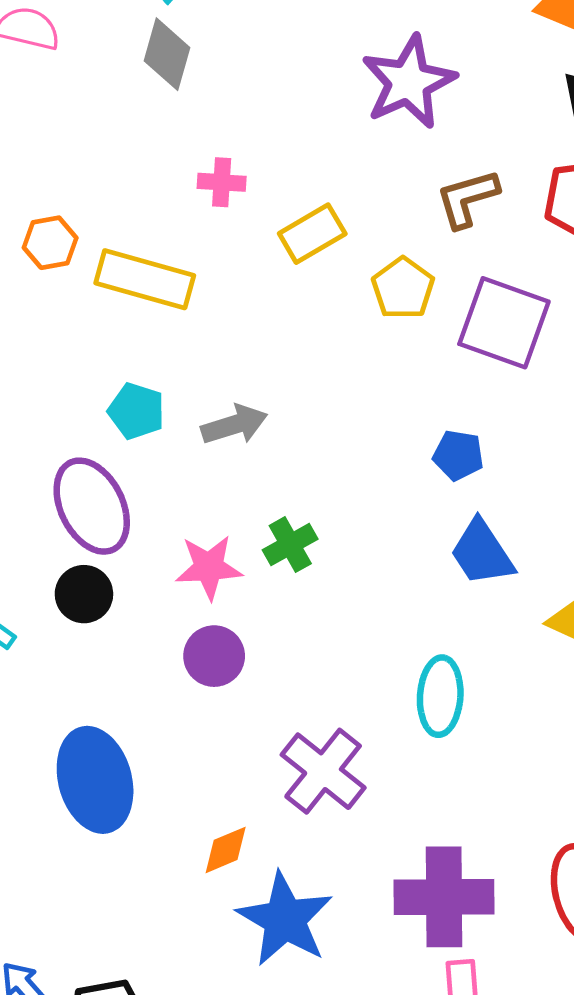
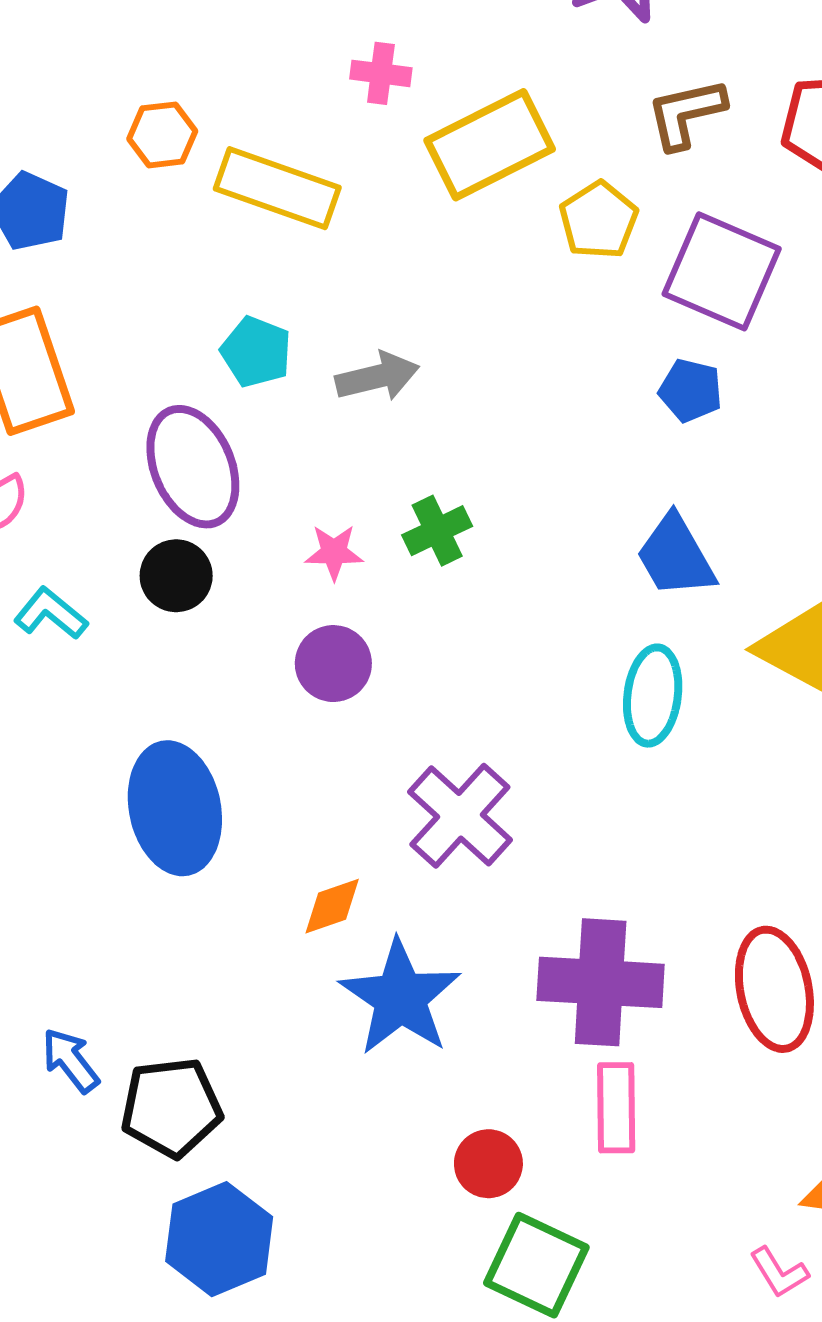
yellow rectangle: (312, 234) -> (490, 145), size x1.5
blue pentagon: (458, 455) -> (691, 390), moved
pink star: (209, 567) -> (334, 552), size x0.7
cyan ellipse: (440, 696) -> (653, 696), moved

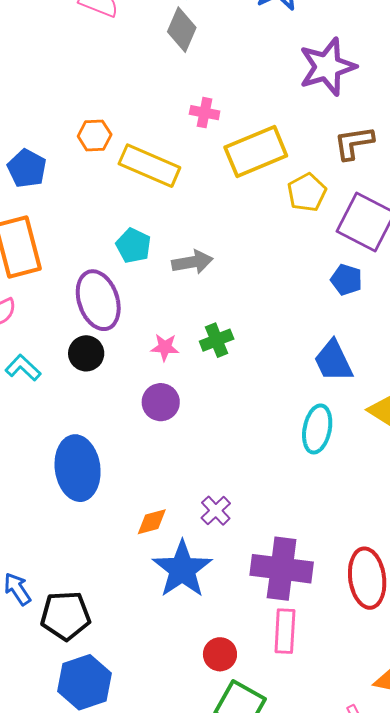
purple cross: (460, 816) -> (216, 511), moved, size x0.6

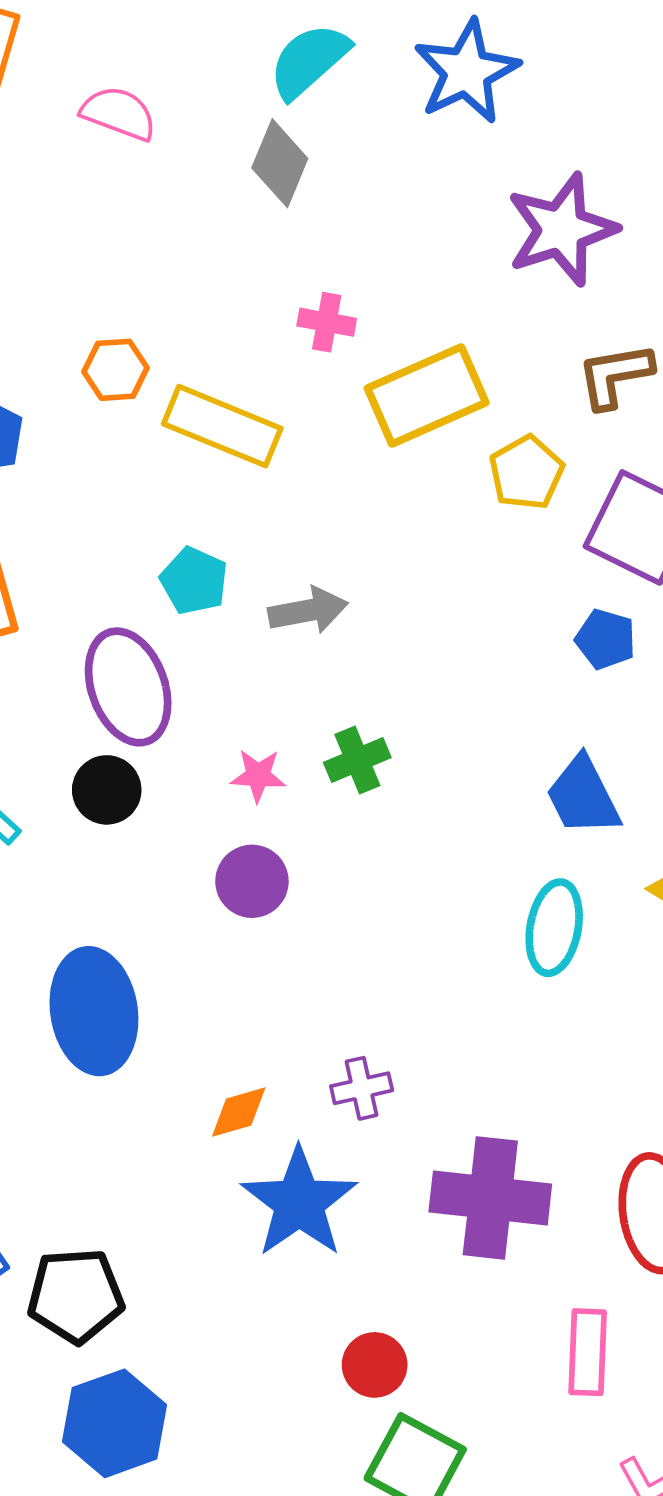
purple cross: (216, 511) -> (362, 1088), turned 32
pink rectangle: (285, 631) -> (588, 1352), moved

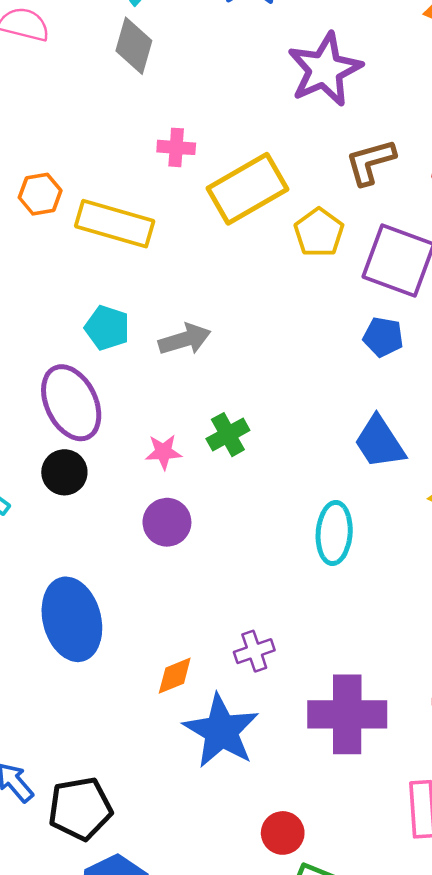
cyan ellipse: (554, 928) -> (334, 533), moved

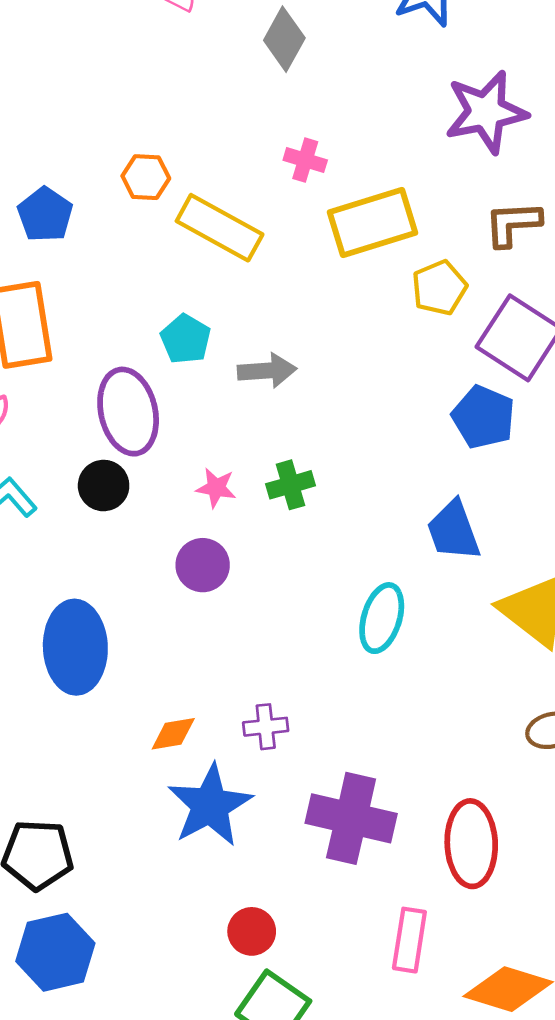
blue pentagon: (383, 337) -> (483, 417), size x1.4

